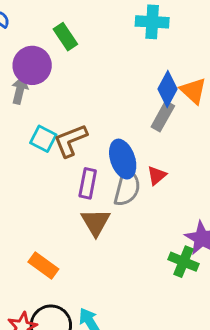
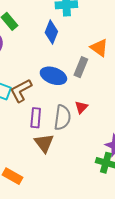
blue diamond: (168, 89) -> (51, 32), moved
blue ellipse: (123, 159) -> (53, 76), moved, turned -45

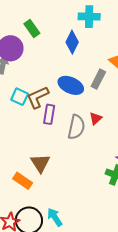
purple rectangle: (36, 118) -> (49, 114), moved
brown triangle: (44, 143) -> (40, 163), moved

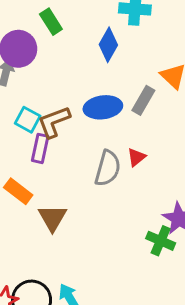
blue ellipse: (71, 85) -> (103, 107), turned -35
purple rectangle: (49, 114) -> (40, 148), moved
orange rectangle: (23, 181) -> (18, 191), moved

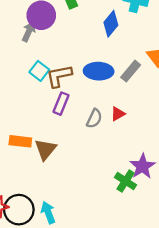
purple rectangle: (40, 148) -> (61, 104), moved
gray semicircle: (108, 168) -> (94, 118), size x0.7
orange rectangle: (18, 191) -> (20, 141), moved, turned -40

